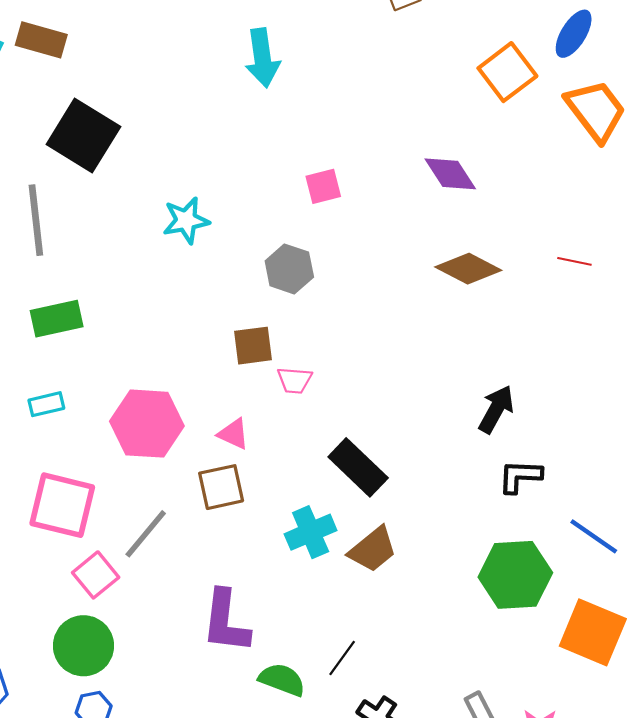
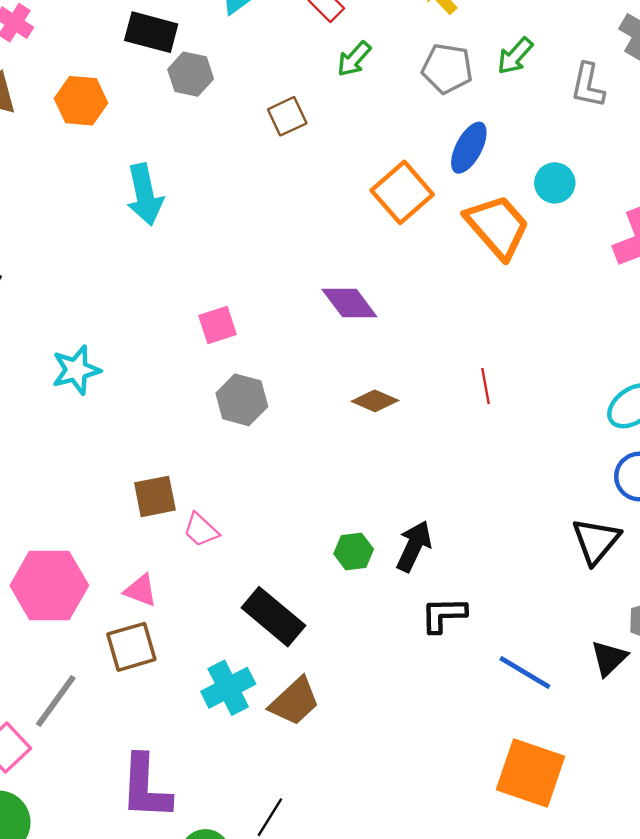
red line: (574, 261) -> (486, 386), turned 72
gray hexagon: (289, 269) -> (242, 400), moved
brown diamond: (468, 269) -> (375, 401), size x0.7
pink trapezoid: (295, 380) -> (201, 530), turned 42
green hexagon: (515, 575) -> (354, 551), moved, size x0.5

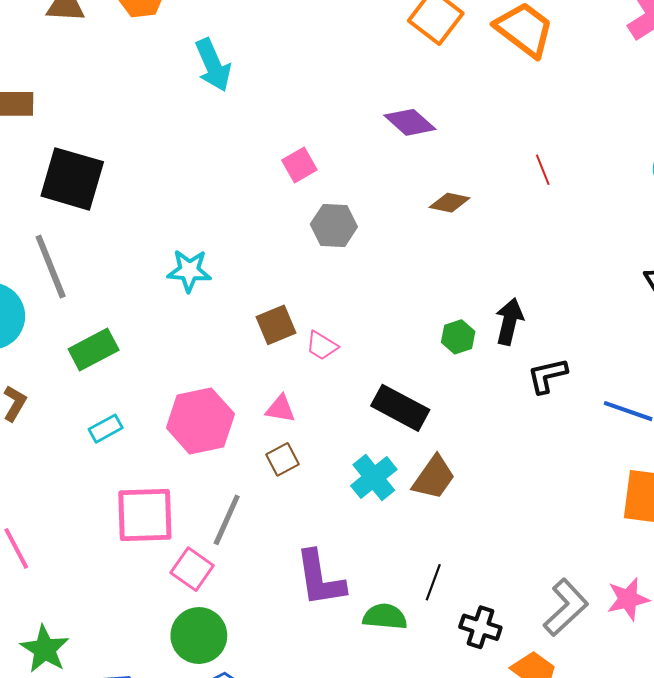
cyan star: (76, 370) -> (189, 271), moved, turned 30
brown square: (131, 647) -> (283, 459), size x0.7

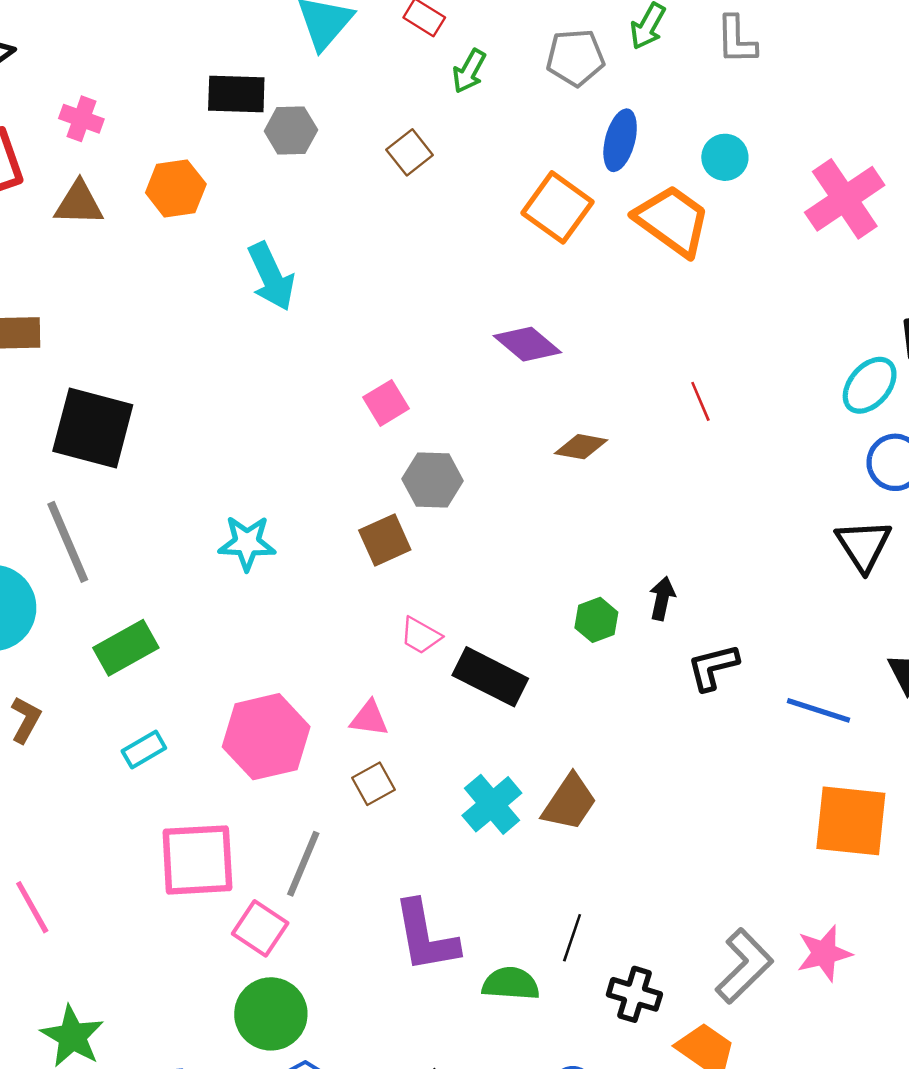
black arrow: (509, 321) -> (662, 598), size x0.7
brown square: (276, 325) -> (385, 540), moved
black rectangle: (400, 408) -> (490, 677), moved

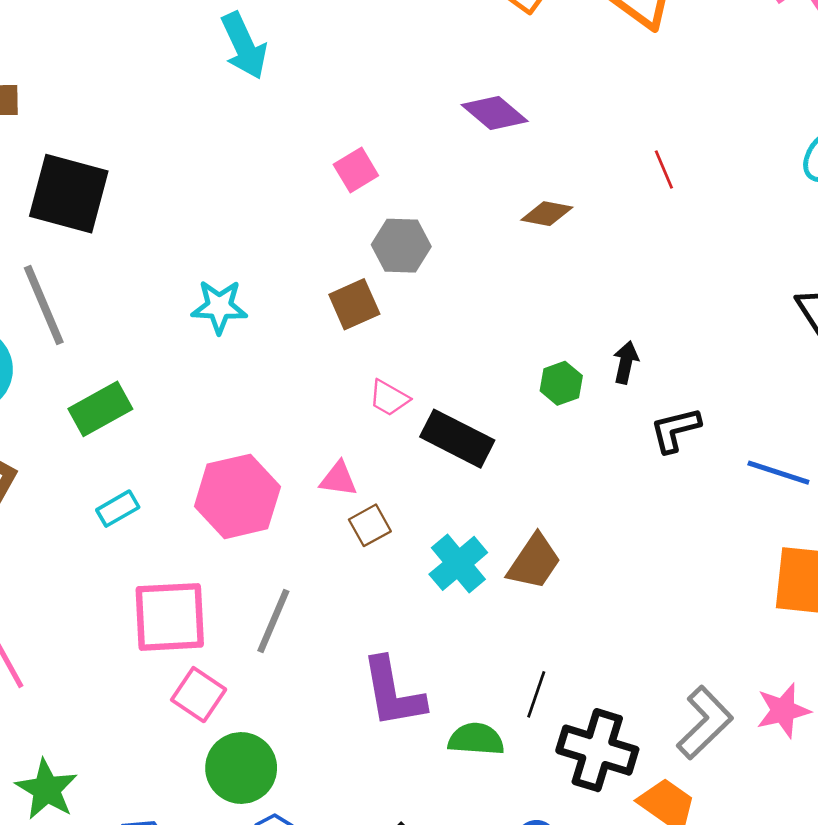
brown square: (373, 784) -> (370, 525), moved
pink square: (260, 928) -> (199, 695), moved
black cross: (634, 994) -> (597, 750), size x1.5

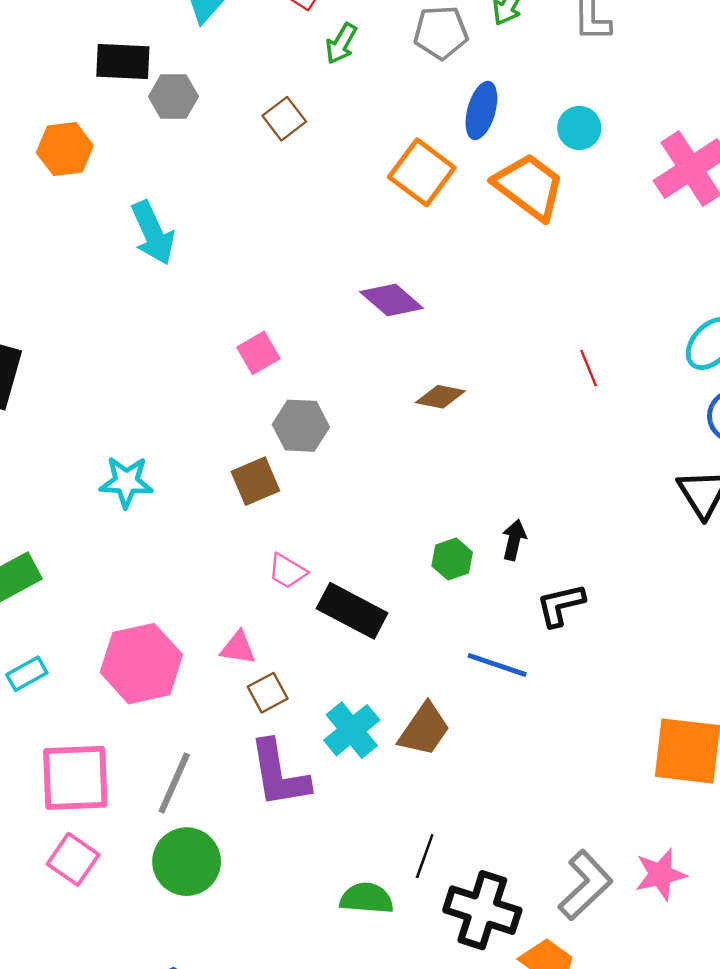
red line: (664, 170) -> (589, 368), moved
blue line: (778, 473) -> (497, 665), moved
purple L-shape: (393, 693) -> (279, 774), moved
pink square: (199, 695) -> (73, 859), moved
green circle: (241, 768) -> (187, 862), moved

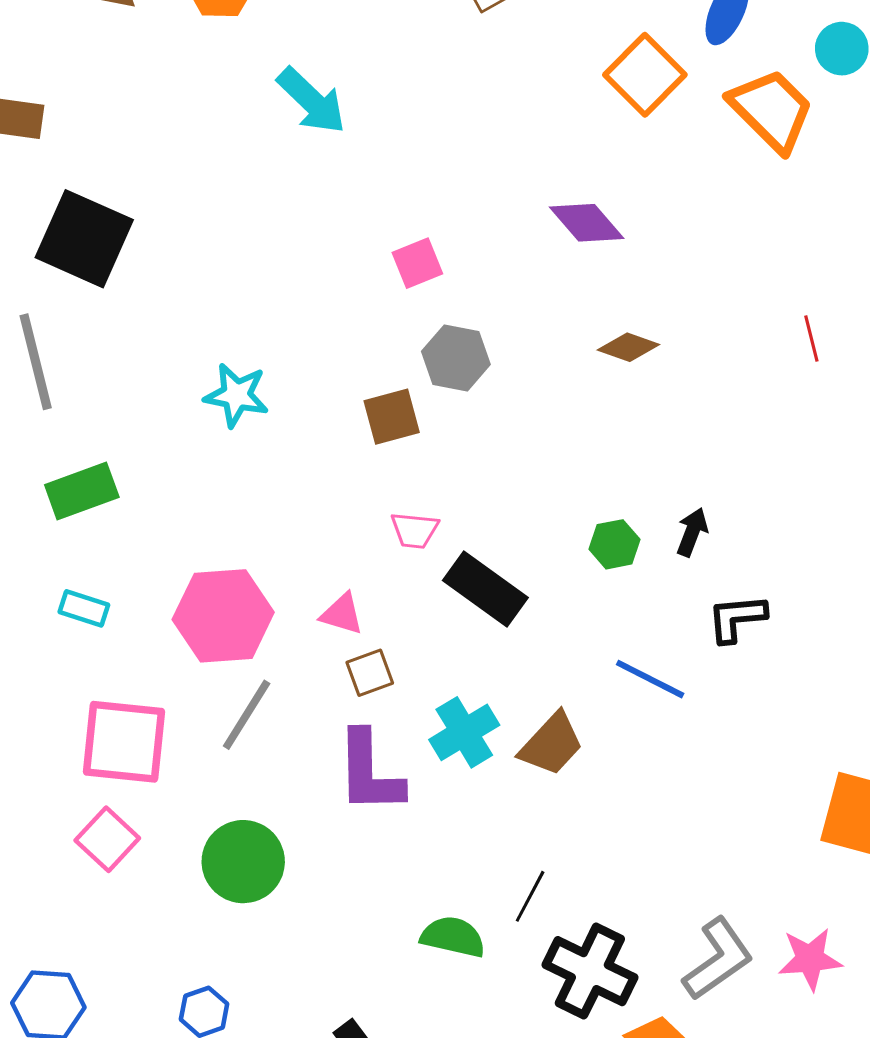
cyan arrow: (153, 233) -> (312, 101), turned -30
pink trapezoid: (287, 571) -> (415, 530), turned -33
cyan rectangle: (27, 674) -> (84, 608), turned 39
gray line: (174, 783) -> (247, 715), moved

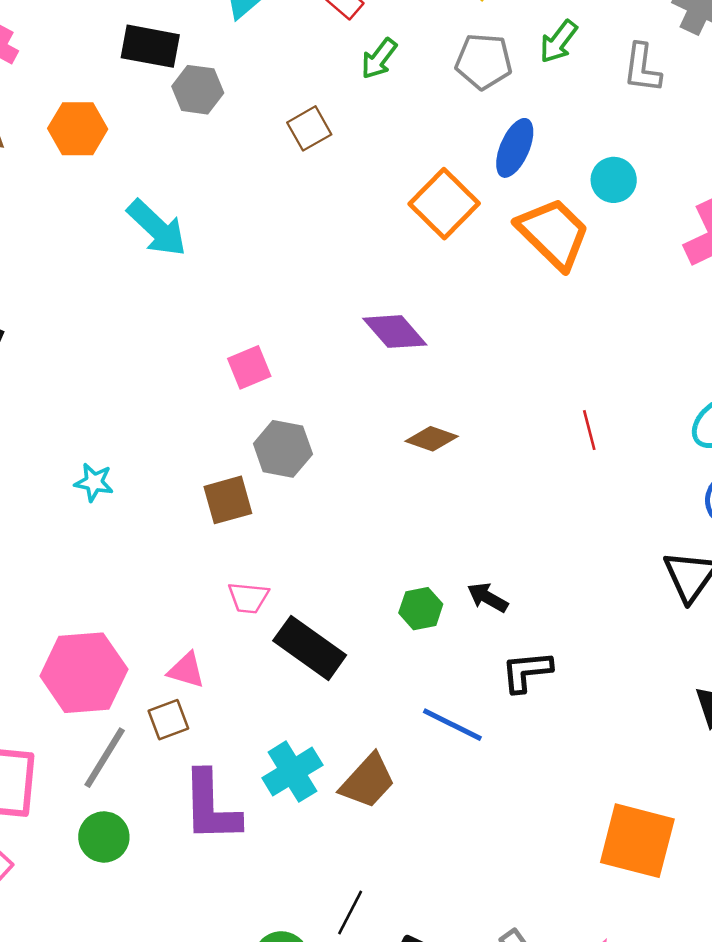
cyan star: (236, 395) -> (94, 482), size x0.7
black arrow: (692, 532) -> (488, 598), turned -81
brown square: (370, 673) -> (168, 720), moved
green circle: (243, 862) -> (104, 837), moved, size x0.7

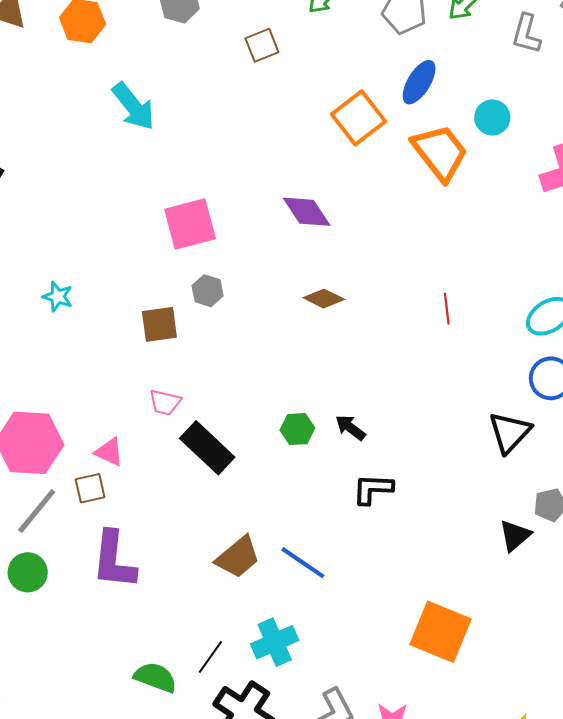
pink square: (249, 367) -> (190, 224), size x1.6
gray hexagon: (283, 449) -> (208, 291), size x0.7
blue line: (452, 725) -> (303, 563), moved
cyan cross: (292, 772) -> (275, 642), moved

